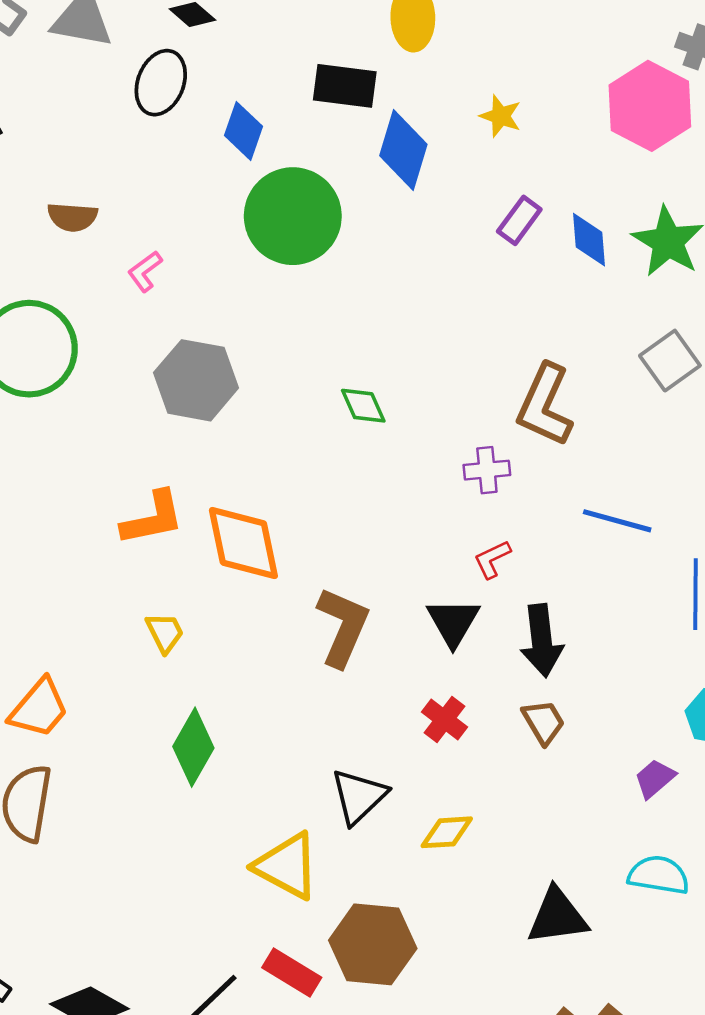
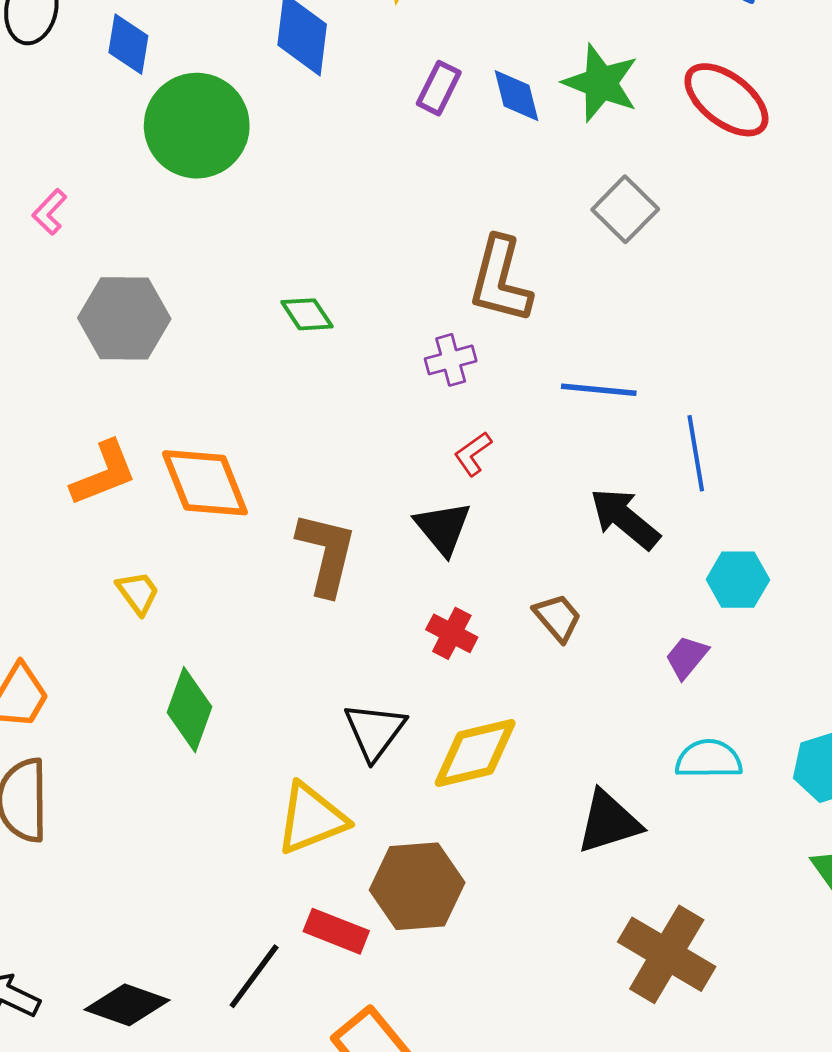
black arrow: (542, 640) -> (625, 519), moved, turned 146
yellow diamond: (447, 832) -> (475, 753), size x1.6
yellow triangle: (287, 866) -> (311, 819), turned -40

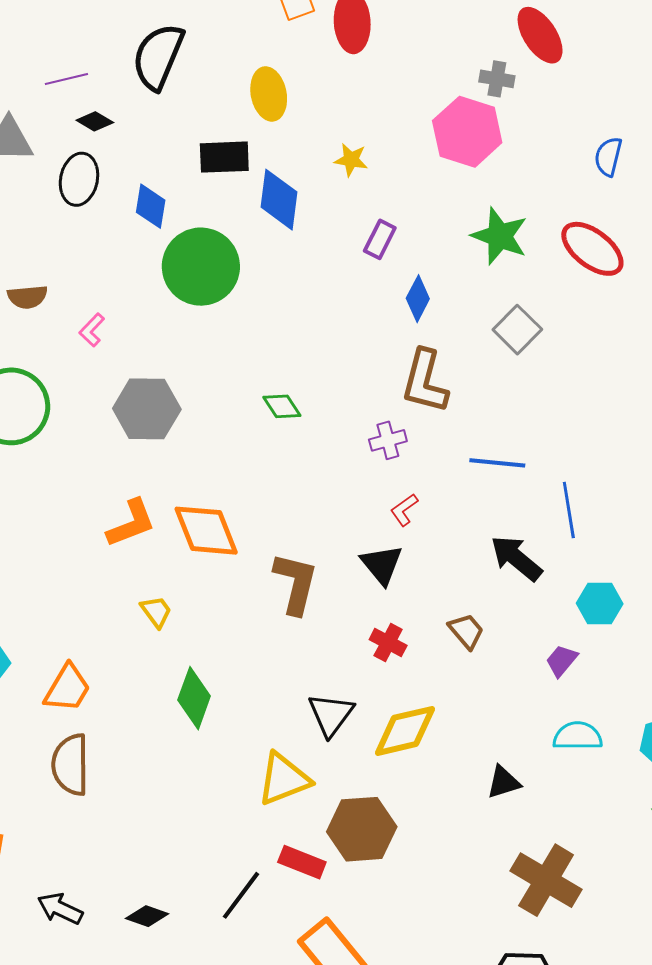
blue diamond: (516, 96) -> (418, 299), moved, turned 42
black triangle: (609, 822) -> (503, 782), size x0.7
black diamond: (127, 1005) -> (147, 916), size x0.7

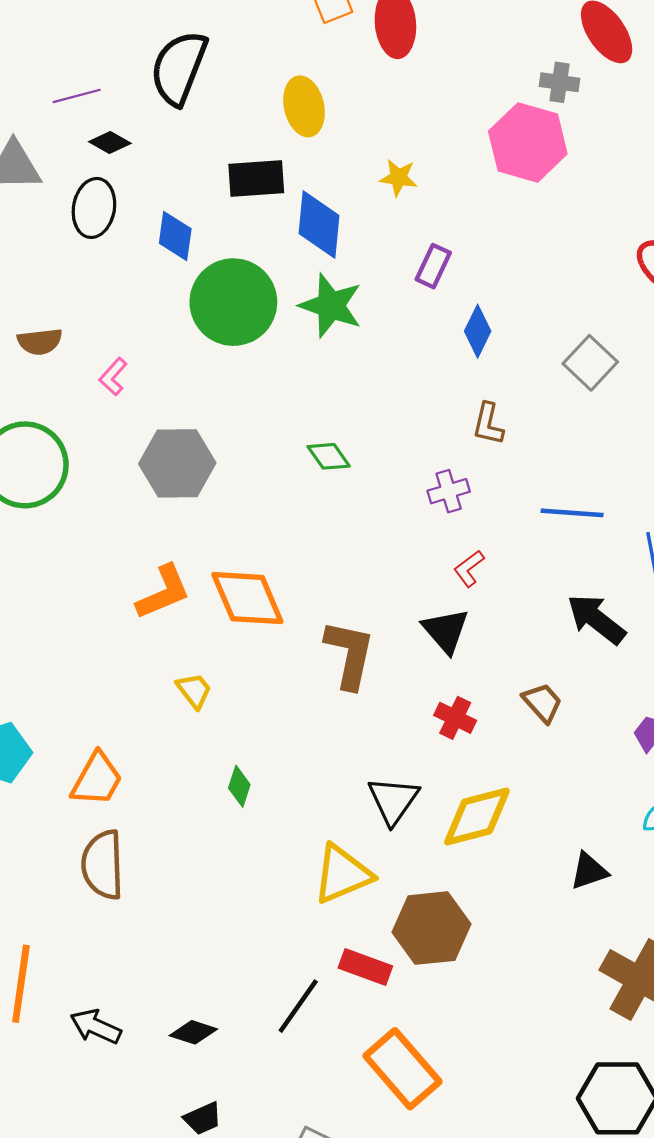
green star: (500, 236) -> (331, 306), moved
brown L-shape: (425, 381) -> (488, 424), size x0.6
green diamond: (194, 698) -> (239, 786), size x0.6

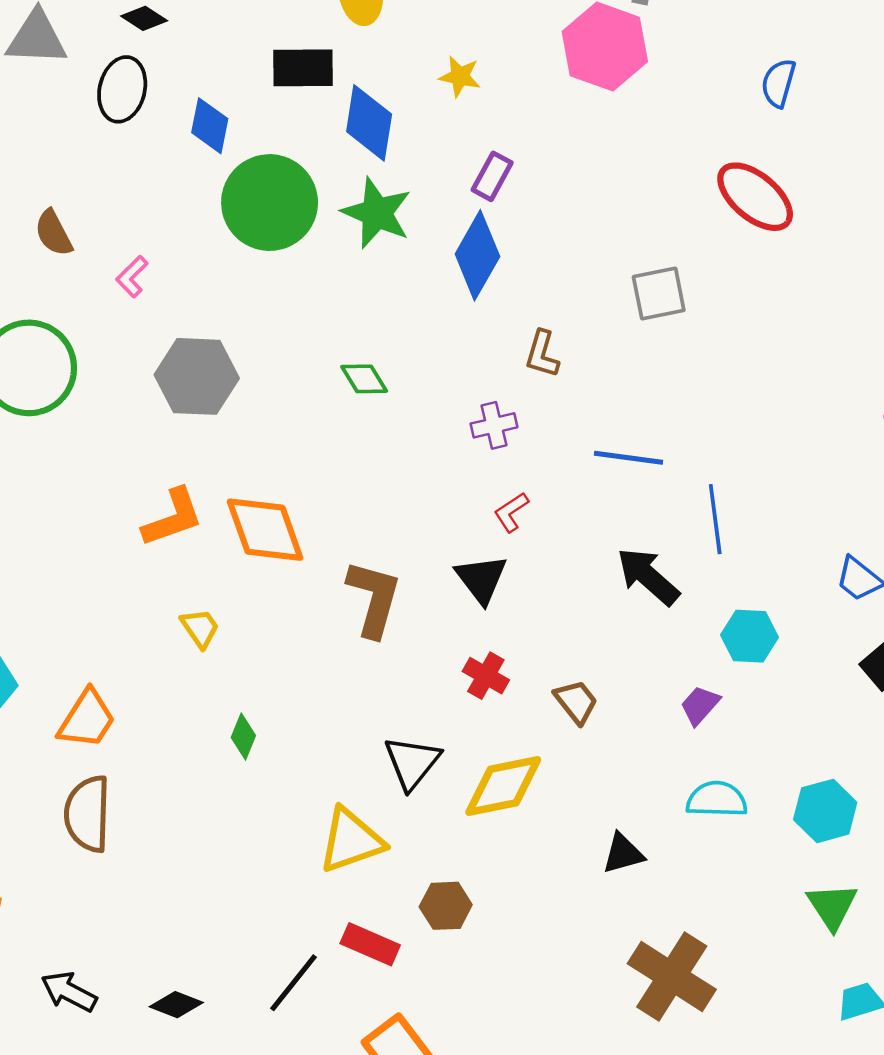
blue diamond: (478, 331) -> (477, 255), moved, size x1.5
brown semicircle: (40, 342) -> (54, 233), turned 66
gray square: (590, 363) -> (659, 294), turned 32
brown trapezoid: (542, 703) -> (576, 702), moved
brown hexagon: (431, 928) -> (446, 906), size x0.6

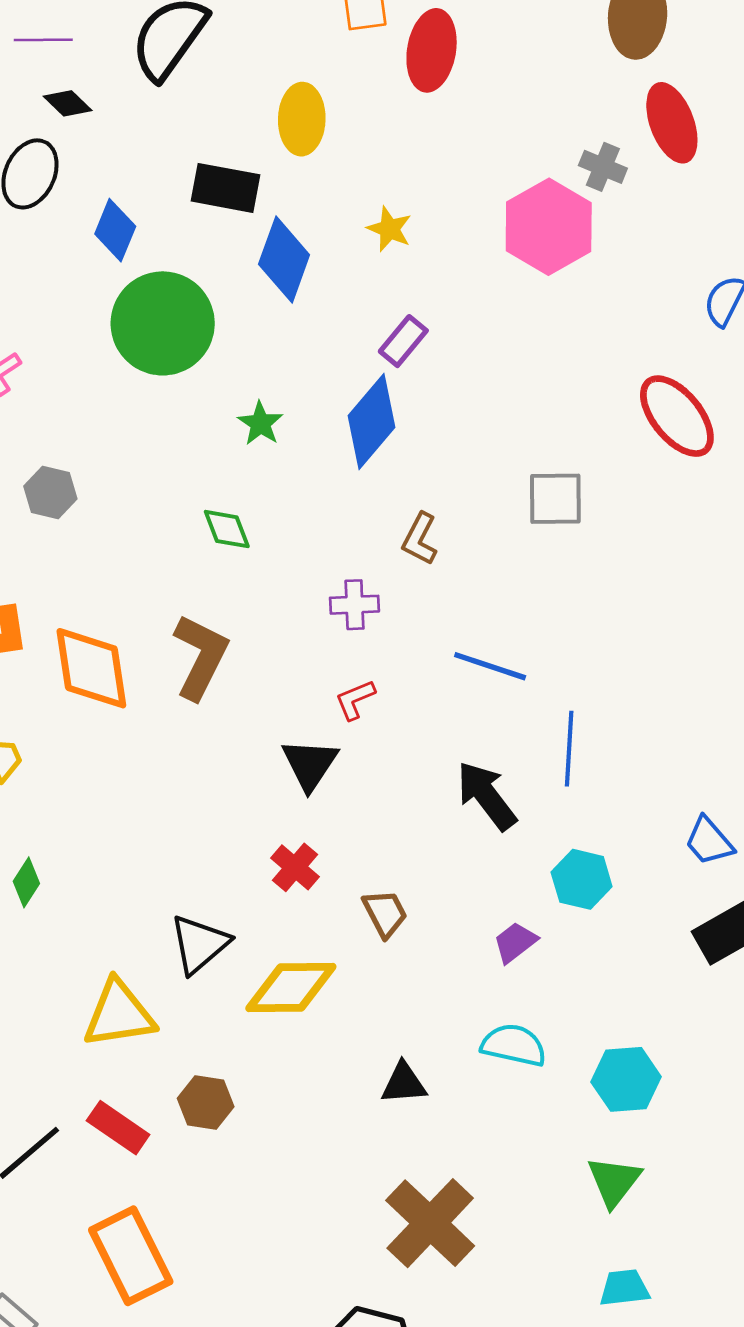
green star: (377, 213) -> (260, 423), moved, size x0.6
gray hexagon: (197, 376) -> (50, 492), size x0.6
brown L-shape: (374, 598) -> (201, 657), moved

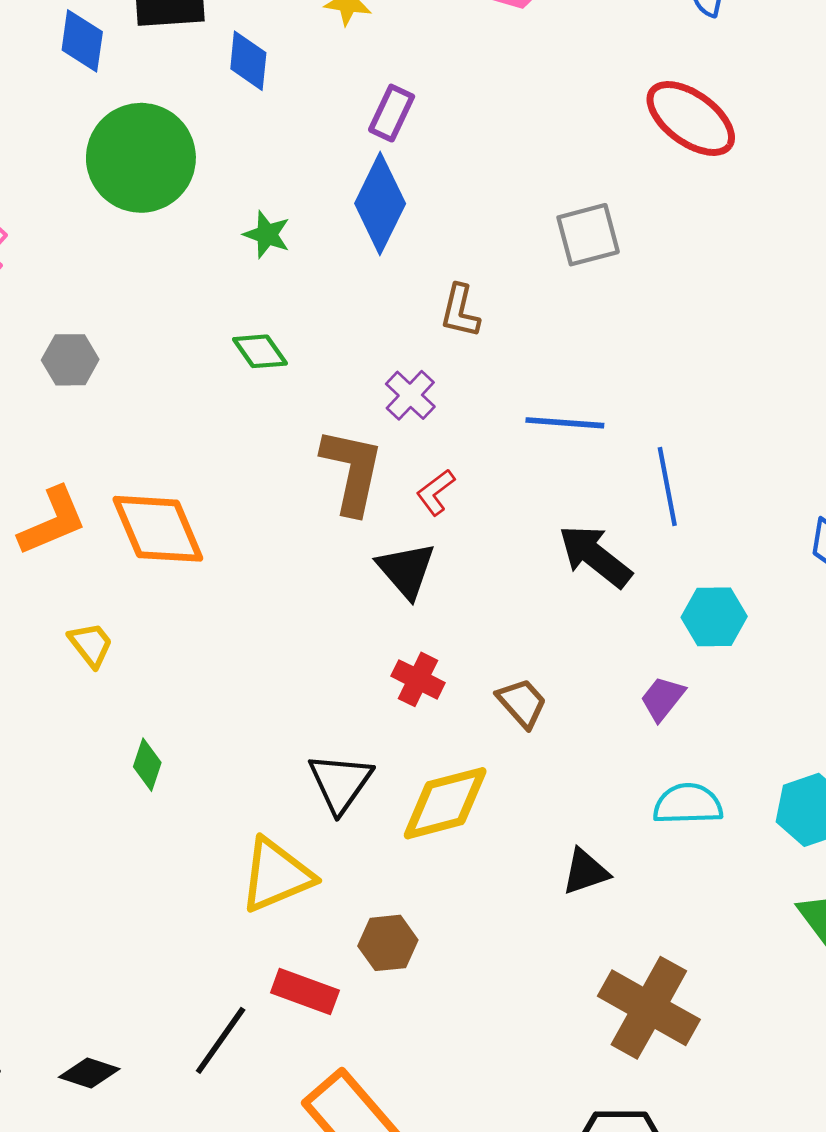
blue diamond: (115, 230) -> (82, 41), moved
blue diamond: (284, 259) -> (248, 61), size x0.7
purple cross: (354, 605) -> (410, 395), turned -30
brown L-shape: (201, 657) -> (352, 471), moved

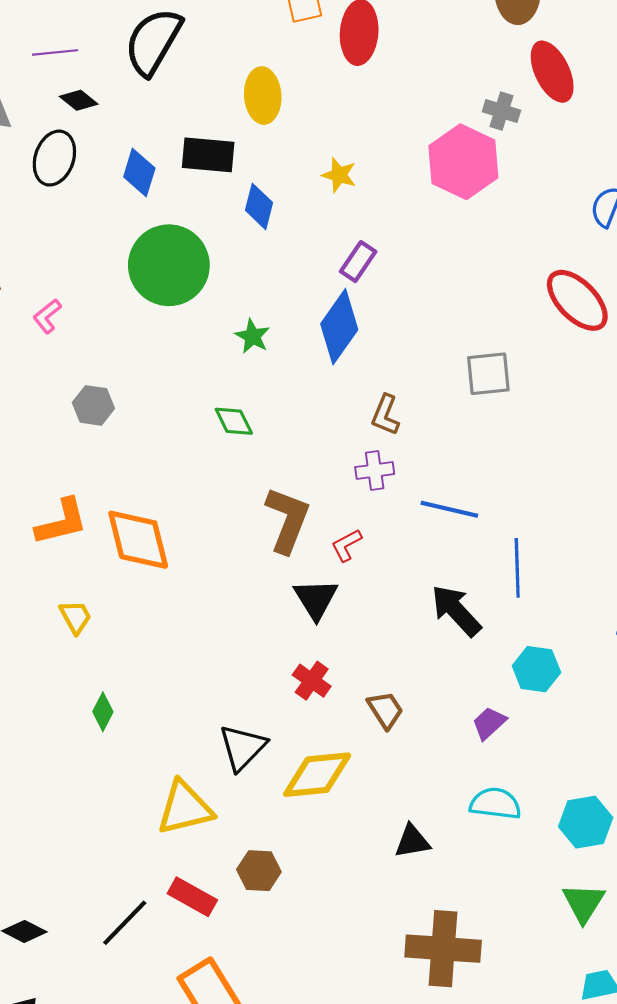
purple cross: (410, 395) -> (375, 471), moved, turned 30
brown cross: (649, 1008) -> (443, 949), turned -34

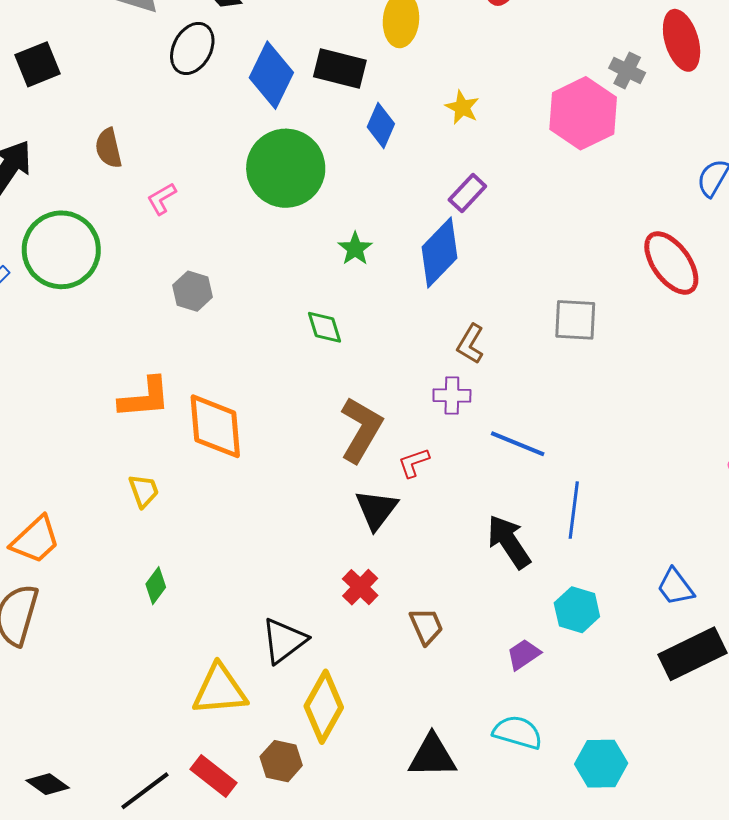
blue diamond: (139, 173) -> (271, 75), size x1.4
yellow diamond: (317, 775) -> (324, 707), moved, turned -64
black triangle: (412, 841) -> (432, 756), size x1.4

